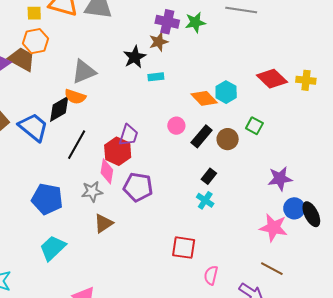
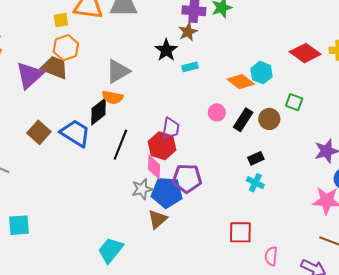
black rectangle: (209, 176) -> (256, 158), turned 35
blue pentagon: (47, 199) -> (167, 193), moved

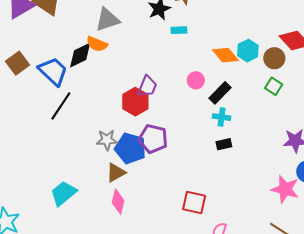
brown circle: (269, 119) -> (274, 58), moved
black line: (120, 145) -> (61, 106), moved
black rectangle: (256, 158) -> (224, 144), moved
pink diamond: (154, 167) -> (118, 202), moved
cyan cross: (255, 183) -> (222, 117), moved, turned -30

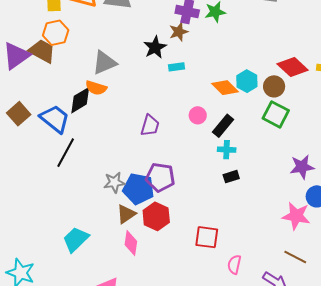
green square: (274, 86) -> (276, 114), size x1.5
red hexagon: (135, 102) -> (156, 216), moved

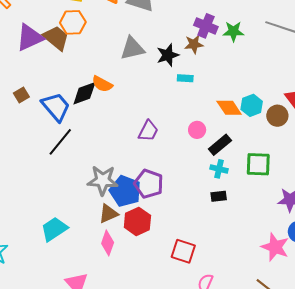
gray triangle: (104, 63) -> (132, 48), moved
brown square: (19, 114) -> (21, 95), size x0.7
green square: (276, 114) -> (258, 164), moved, turned -36
gray star: (114, 182) -> (103, 180), size x1.4

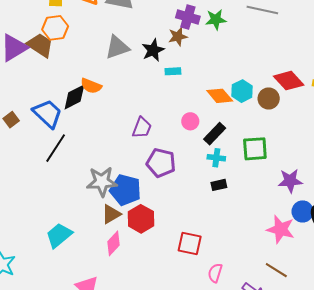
brown square: (21, 95) -> (11, 120), moved
purple pentagon: (149, 184) -> (161, 163), moved
pink diamond: (108, 243) -> (114, 243), turned 30

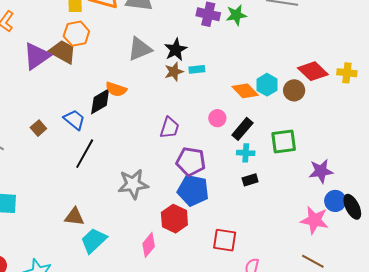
brown star: (178, 36) -> (174, 72), moved
blue trapezoid: (47, 114) -> (74, 120), size x0.7
blue pentagon: (125, 190) -> (193, 190), moved
brown triangle: (111, 214) -> (74, 217), moved, turned 40

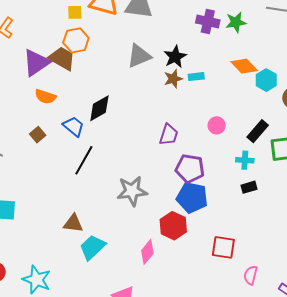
cyan hexagon: (267, 85) -> (266, 80), moved
orange semicircle: (116, 89) -> (45, 97), moved
orange diamond: (245, 91) -> (244, 66), moved
black rectangle: (242, 129) -> (258, 131), moved

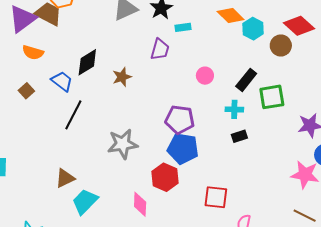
brown star: (173, 79) -> (122, 77), moved
purple trapezoid: (169, 135) -> (160, 49), moved
brown triangle: (73, 223) -> (65, 178), turned -30
pink diamond: (147, 252) -> (140, 204), turned -35

